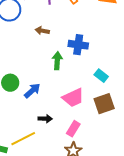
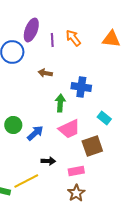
pink trapezoid: (73, 98) -> (69, 129), moved
brown square: (104, 104) -> (92, 146), moved
pink rectangle: (73, 129) -> (76, 171), turned 49

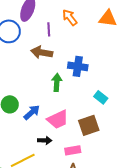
purple line: (52, 40) -> (49, 29), moved
brown arrow: (45, 73) -> (42, 52), size x1.5
pink trapezoid: (69, 129) -> (58, 119), moved

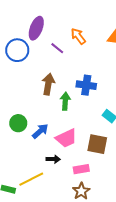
purple line: (49, 29) -> (57, 48), turned -48
brown arrow: (42, 52) -> (48, 84), moved, turned 90
brown square: (89, 125) -> (97, 144), turned 30

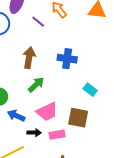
green arrow: (65, 101) -> (36, 85), moved, turned 42
blue arrow: (40, 131) -> (16, 116), moved, turned -114
pink rectangle: (81, 169) -> (57, 135), moved

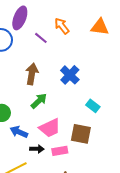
blue cross: (67, 59) -> (70, 75), turned 36

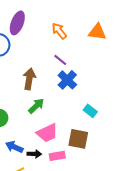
purple line: (41, 38) -> (60, 60), moved
blue arrow: (19, 132) -> (14, 147), moved

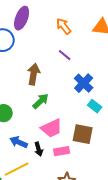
blue cross: (67, 80) -> (84, 83), moved
black arrow: (34, 154) -> (39, 149), turned 72

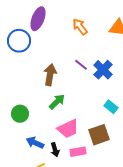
purple line: (65, 55) -> (81, 65), moved
blue cross: (84, 83) -> (103, 70), moved
brown square: (83, 134) -> (99, 135), turned -30

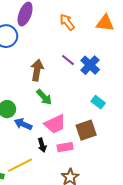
green arrow: (57, 102) -> (44, 97), turned 90
blue arrow: (35, 143) -> (23, 124), moved

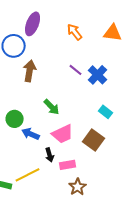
brown arrow: (37, 70) -> (30, 71), moved
brown square: (86, 130) -> (94, 140), turned -35
pink rectangle: (65, 147) -> (68, 165), moved

